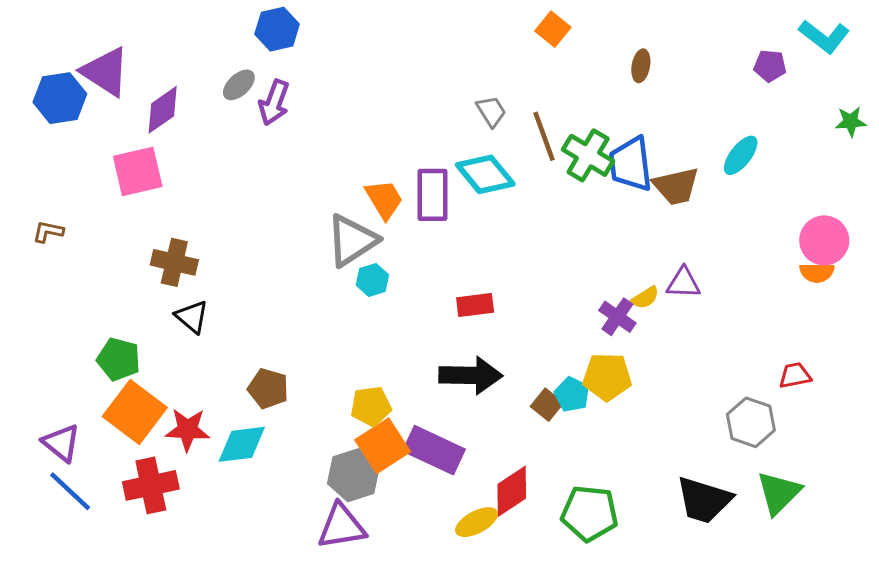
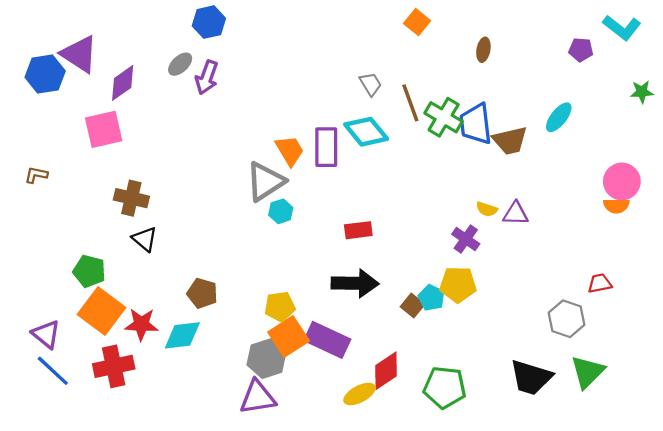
yellow semicircle: (645, 298) -> (487, 209), moved, turned 50

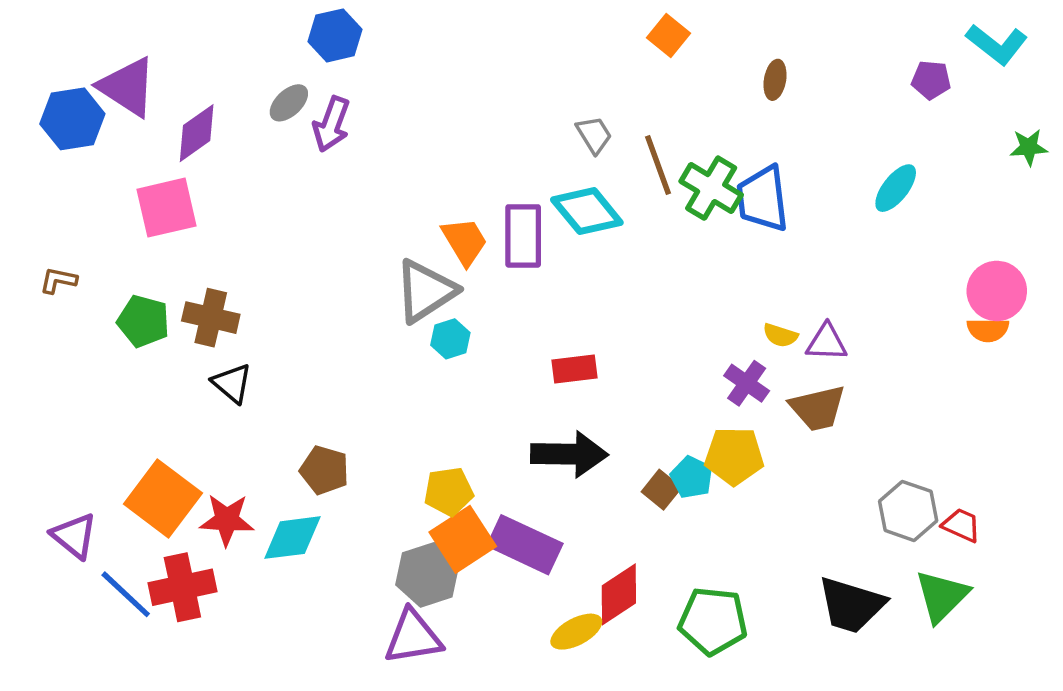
brown trapezoid: (510, 141) -> (818, 408), moved
green pentagon: (89, 271) -> (143, 321), moved
red trapezoid: (600, 283) -> (961, 525), moved, turned 35
blue line: (53, 371) -> (126, 594), moved

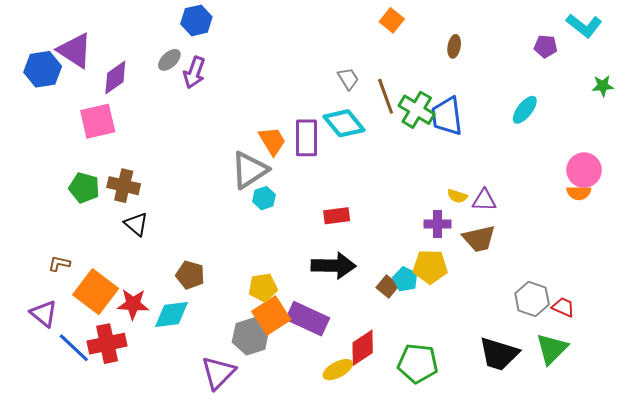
brown L-shape: (58, 280) -> (59, 264), moved
purple cross: (747, 383) -> (438, 224), turned -35
purple triangle: (413, 637) -> (218, 373), moved, turned -36

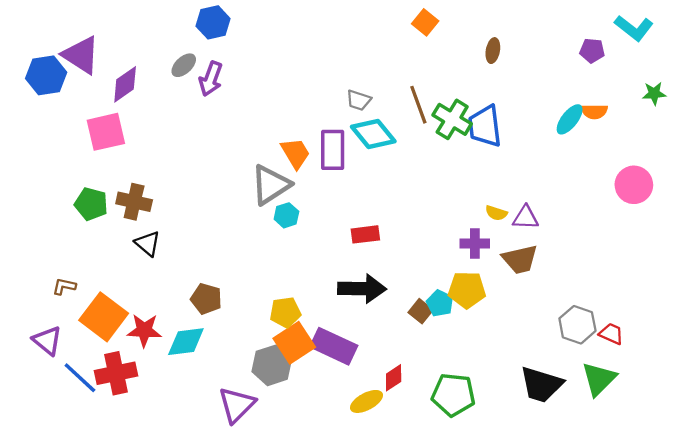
gray trapezoid: (348, 79) -> (359, 100), moved, turned 140
orange semicircle: (579, 193) -> (594, 111), moved
red diamond: (363, 348) -> (394, 378), size x0.7

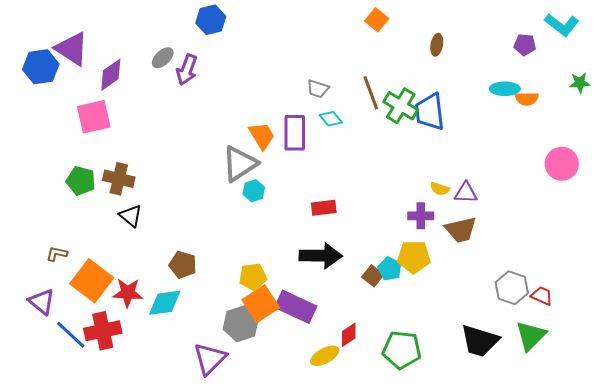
blue hexagon: (213, 22) -> (211, 20), moved
cyan ellipse: (570, 119) -> (505, 89), moved, turned 52
cyan diamond: (373, 134) -> (331, 119), size x0.6

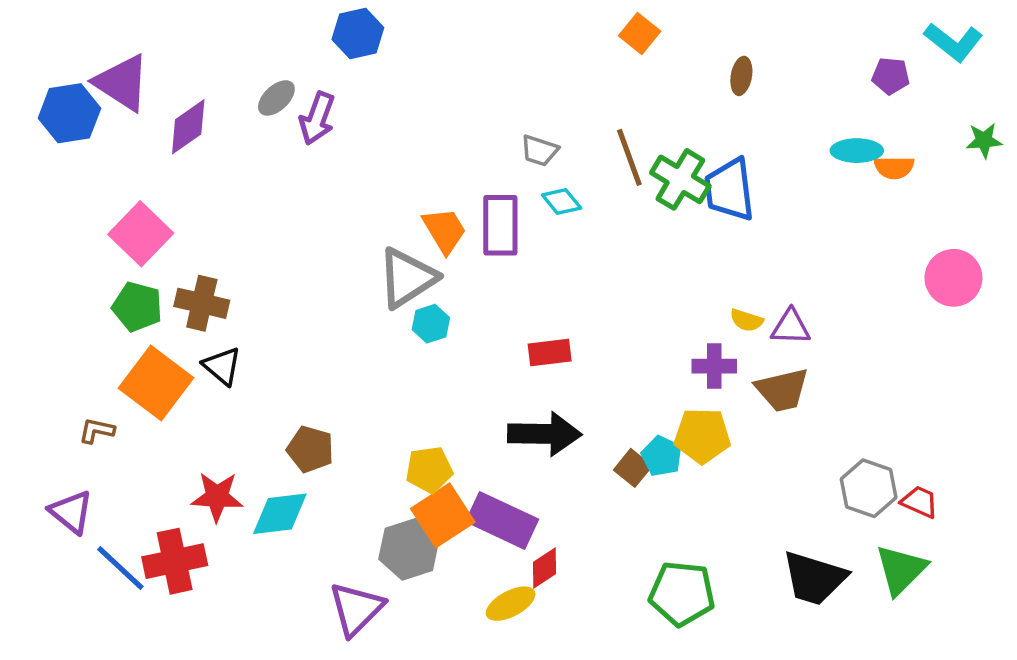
pink square: (94, 117) -> (141, 234), moved, turned -33
orange square: (92, 281) -> (156, 383), moved
red diamond: (349, 335) -> (545, 568), moved
yellow ellipse: (325, 356) -> (511, 604), moved

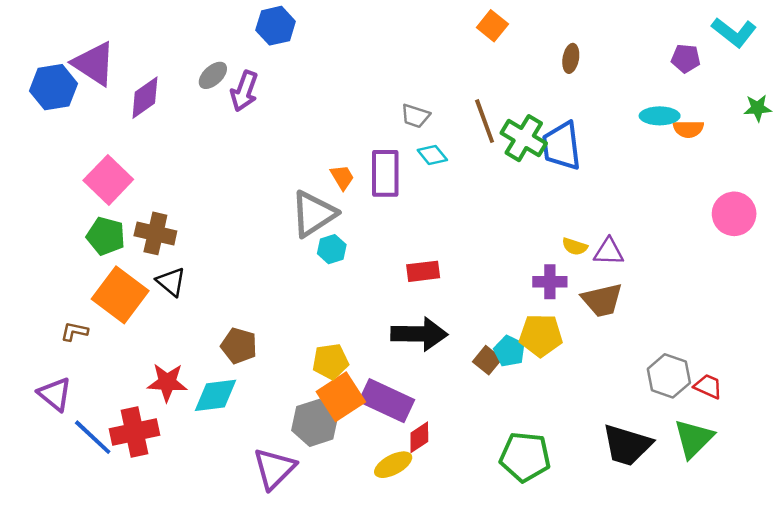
orange trapezoid: (444, 230) -> (342, 177), size x0.7

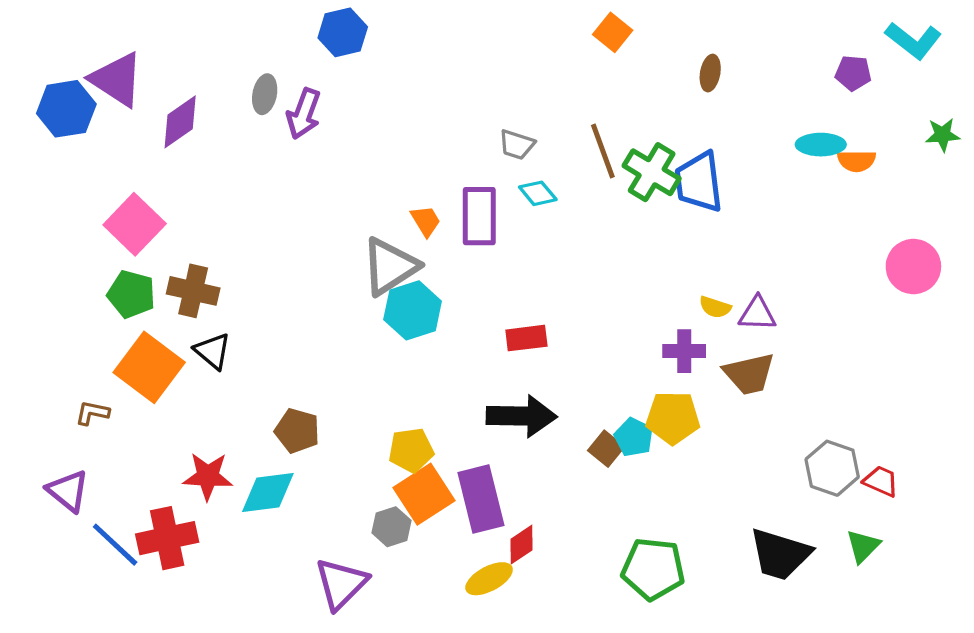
gray ellipse: (213, 75) -> (265, 94), turned -36
cyan hexagon: (332, 249) -> (413, 310), size x1.6
purple rectangle: (387, 401) -> (481, 499), turned 51
gray hexagon: (315, 423) -> (391, 527), size x0.7
green triangle: (694, 439) -> (863, 546), size x0.7

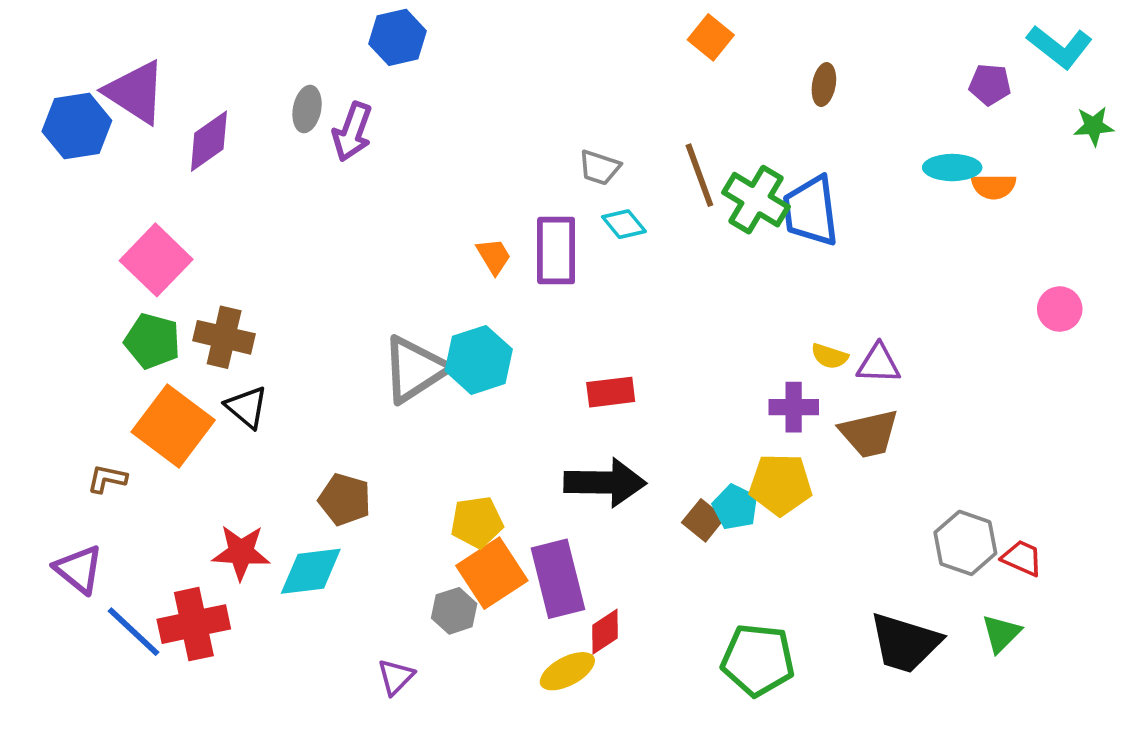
green star: (943, 135) -> (1094, 126), moved
gray triangle: (390, 267) -> (415, 369), moved
pink circle: (913, 267) -> (1060, 309), size x0.7
purple triangle: (341, 584) -> (396, 677), size x0.6

